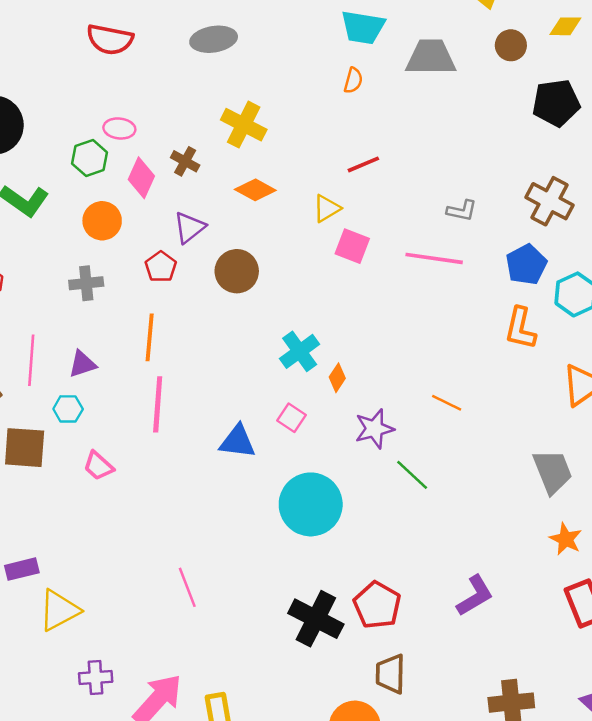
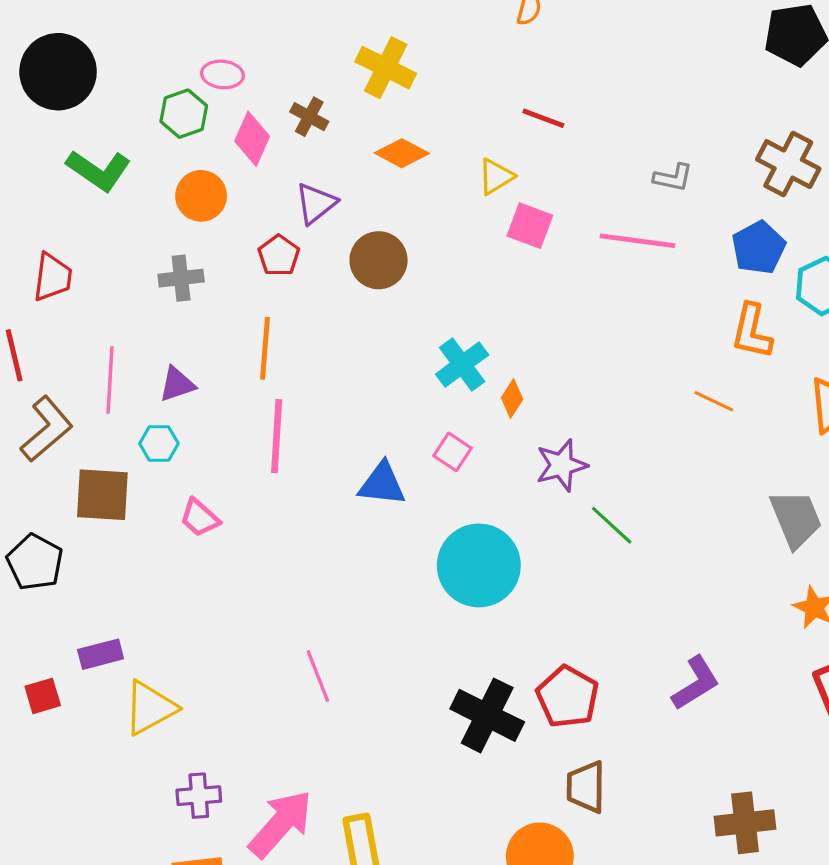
red line: (363, 164) -> (543, 118), turned 44
orange line: (447, 403) -> (714, 401), moved

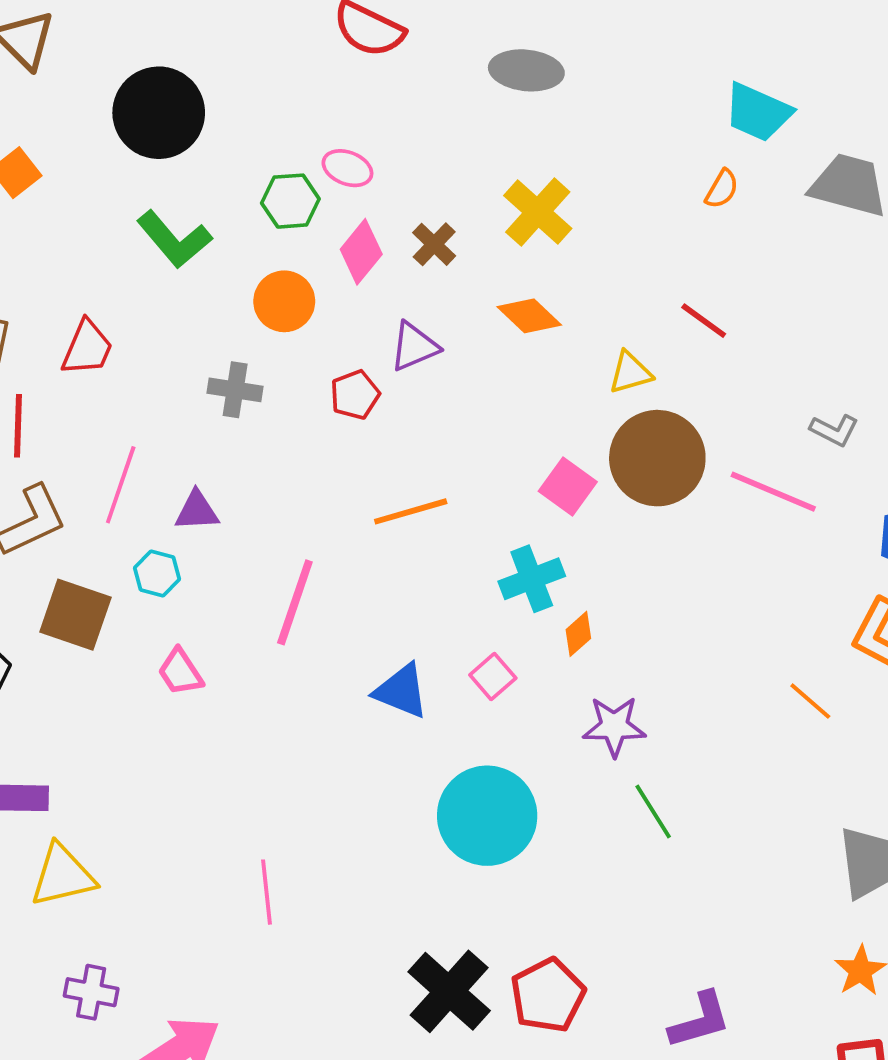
pink square: (530, 226) -> (568, 487), moved
brown circle: (379, 260) -> (657, 458), moved, size x1.4
orange line: (265, 348) -> (411, 511), moved, turned 54

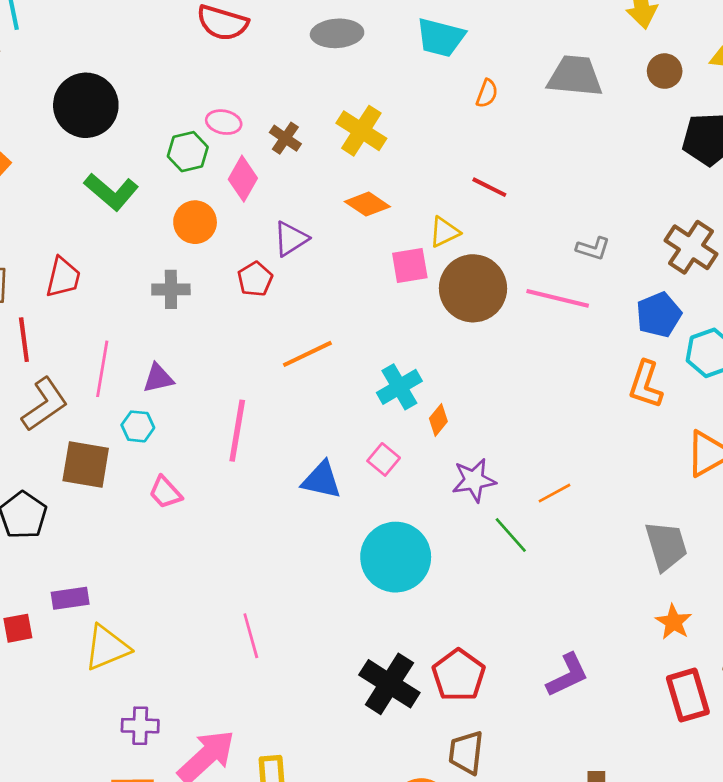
cyan trapezoid: (758, 112) -> (441, 37), moved
brown cross: (434, 244) -> (285, 138), moved
pink square: (568, 487) -> (410, 266), moved, turned -36
orange line: (810, 701) -> (555, 493), moved, turned -60

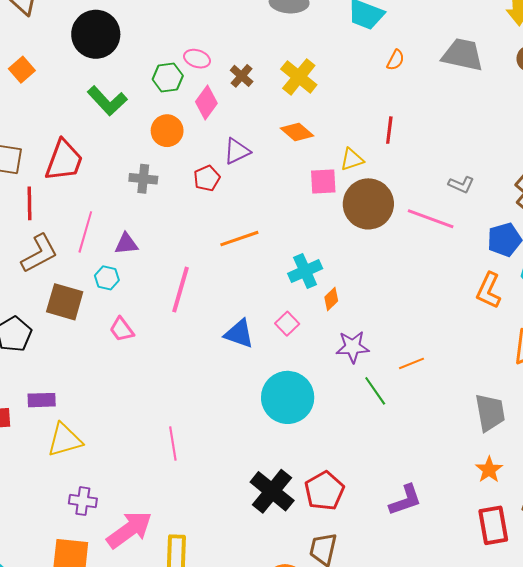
red line: (489, 187) -> (389, 130), turned 64
red trapezoid: (63, 277) -> (64, 160), size x1.4

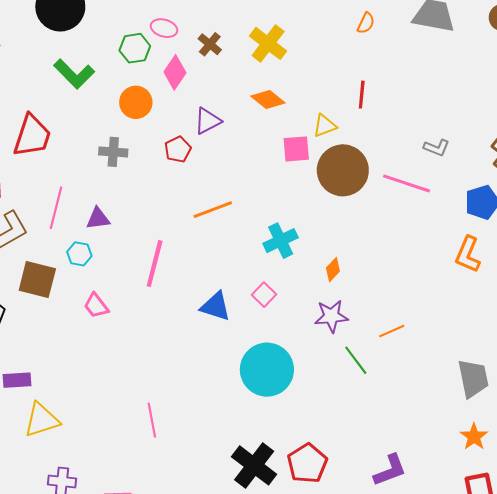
orange diamond: (331, 299) -> (333, 270), moved

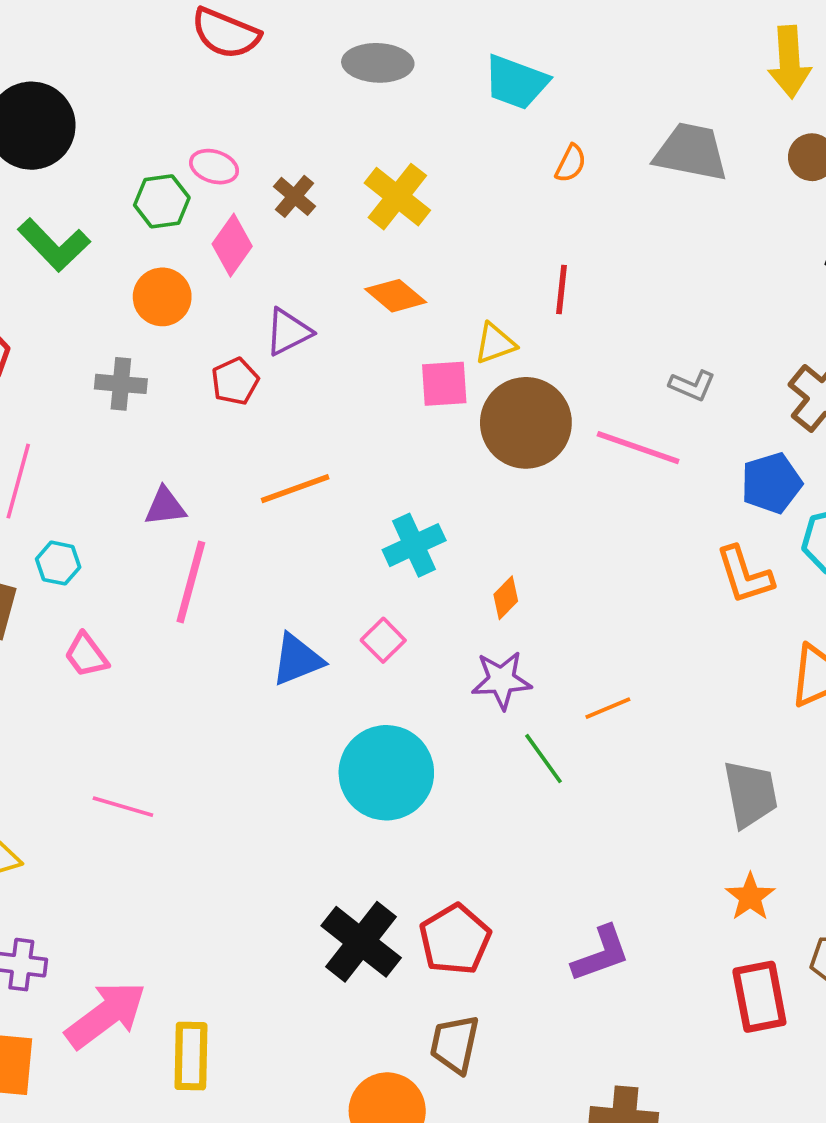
purple triangle: (98, 219) -> (165, 507), moved
orange L-shape: (468, 254) -> (744, 575), turned -42
blue triangle: (215, 306) -> (297, 660), turned -40
pink line: (152, 420) -> (123, 807), moved, turned -64

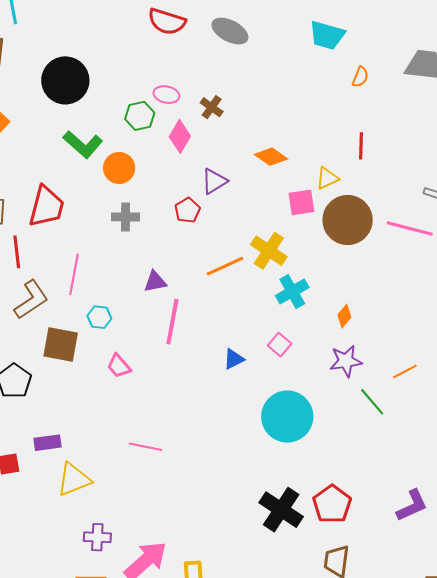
gray ellipse: (378, 63) -> (230, 31), moved, turned 30
yellow cross: (397, 197) -> (269, 251), moved
orange circle: (162, 297) -> (119, 168), moved
blue triangle: (297, 660) -> (234, 359), size x0.7

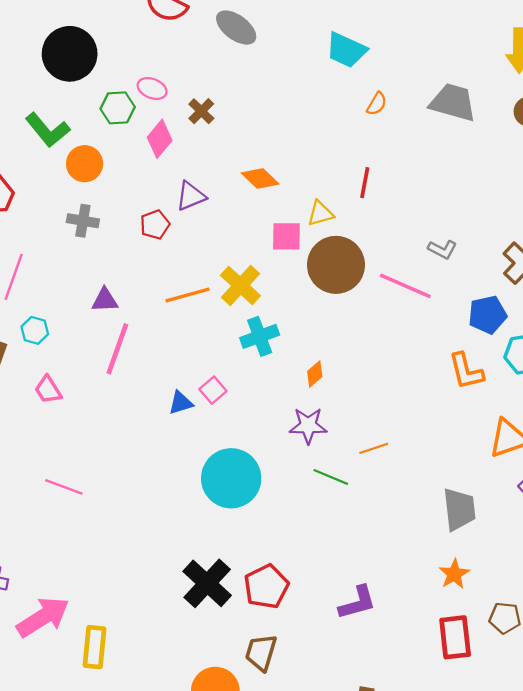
black circle: (65, 80) -> (70, 54), moved
pink square: (280, 345) -> (213, 390), moved
green line: (372, 402) -> (331, 477), turned -36

